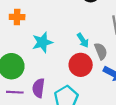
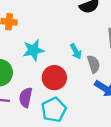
red circle: (81, 65) -> (54, 78), moved

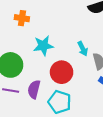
cyan pentagon: (54, 110) -> (60, 102), turned -30

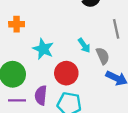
cyan star: (43, 46) -> (43, 49), turned -30

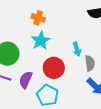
orange cross: (17, 24) -> (38, 18), moved

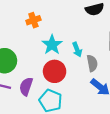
orange cross: (38, 18) -> (33, 20), turned -32
cyan star: (41, 41) -> (52, 45), moved

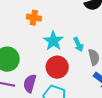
orange cross: (33, 20) -> (34, 18), turned 32

